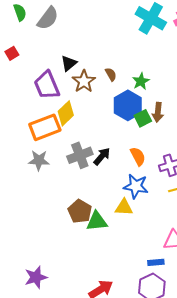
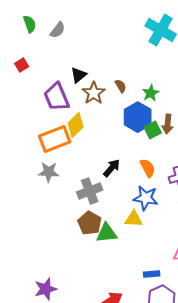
gray semicircle: (48, 18) -> (58, 30), size x0.7
gray cross: (80, 155) -> (90, 191), moved
blue rectangle: (156, 262) -> (152, 274), moved

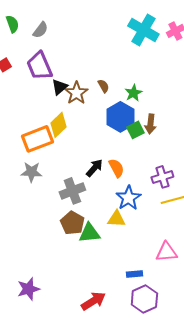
black triangle: (79, 75) -> (59, 87), moved
purple trapezoid: (57, 97) -> (39, 66), moved
orange semicircle: (148, 168) -> (116, 168), moved
blue star: (146, 198) -> (128, 198), turned 30

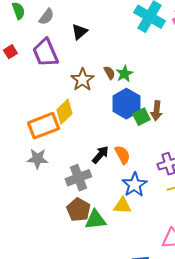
black triangle: (59, 87) -> (79, 32), moved
green star: (133, 93) -> (124, 74), moved

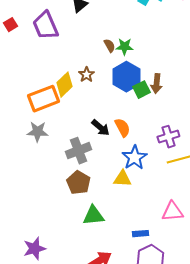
green star: (124, 74) -> (124, 47), turned 30
brown star: (82, 80) -> (86, 75), moved, size x0.7
black arrow: (100, 155) -> (100, 128), turned 90
green triangle: (95, 220) -> (93, 216), moved

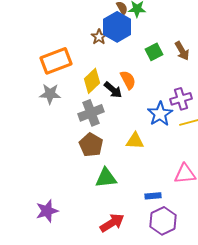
blue hexagon: (126, 77) -> (117, 27), moved
brown arrow: (156, 84) -> (182, 51), moved, turned -36
yellow diamond: (64, 85) -> (92, 81), moved
orange semicircle: (122, 128) -> (128, 80), moved
blue star: (134, 158) -> (160, 114), moved

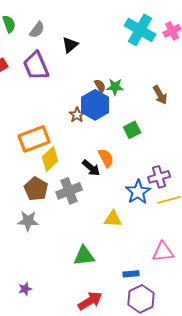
brown arrow: (182, 51) -> (160, 95), moved
yellow diamond: (92, 81) -> (50, 159), moved
gray star: (50, 94) -> (28, 221), moved
brown pentagon: (91, 145) -> (36, 189), moved
purple star: (47, 211) -> (25, 289), size x0.6

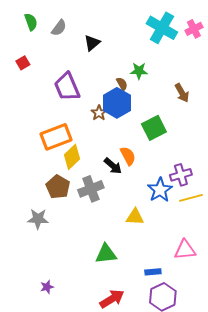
purple trapezoid: (36, 66) -> (67, 87), moved
green star: (115, 87) -> (139, 71), moved
green square: (132, 130) -> (154, 128), size x1.4
gray star: (28, 221) -> (38, 219), moved

